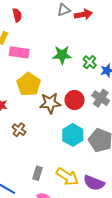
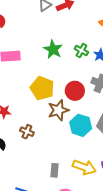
green star: (62, 55) -> (53, 49), turned -30
yellow pentagon: (29, 84) -> (42, 88), moved
brown star: (50, 103) -> (58, 110), moved

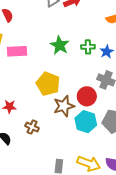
green cross: (81, 51) -> (88, 47), turned -32
red circle: (75, 91) -> (87, 96), moved

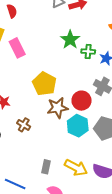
green star: (60, 45) -> (70, 40), moved
pink rectangle: (17, 51) -> (17, 48), turned 60

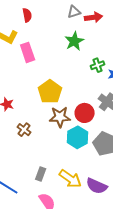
green star: (70, 40) -> (74, 41), moved
green cross: (88, 51) -> (98, 65), turned -32

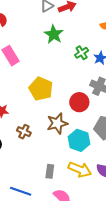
brown star: (60, 117) -> (57, 123), moved
cyan hexagon: (77, 137) -> (79, 140), moved

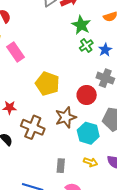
green star: (54, 34) -> (81, 25), moved
brown cross: (24, 132) -> (33, 127), size x1.6
yellow arrow: (80, 169) -> (91, 162), size x0.6

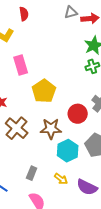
pink rectangle: (15, 52) -> (21, 65), moved

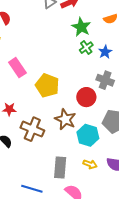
brown star: (51, 129) -> (65, 119), turned -30
gray rectangle: (32, 173) -> (60, 168), size x1.5

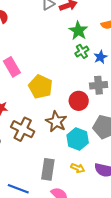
gray cross: (105, 80) -> (99, 85), turned -30

